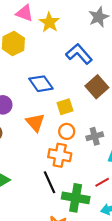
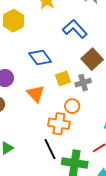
orange circle: (67, 131) -> (72, 106), moved
gray cross: (95, 136) -> (83, 83), moved

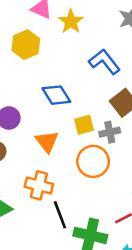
orange circle: (72, 106) -> (93, 161), size x1.6
orange cross: (59, 124) -> (39, 185), moved

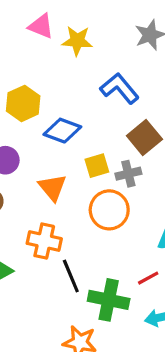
yellow star: (71, 21) -> (77, 41), turned -30
yellow hexagon: (26, 45) -> (23, 103), moved
blue diamond: (56, 95) -> (62, 131), turned -36

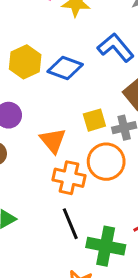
blue diamond: (62, 131) -> (65, 68), moved
orange cross: (44, 241) -> (69, 178), moved

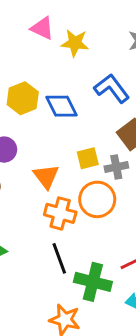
blue diamond: (65, 68) -> (61, 106), turned 40

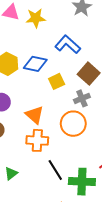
blue diamond: (61, 106) -> (35, 64), turned -40
yellow square: (88, 158) -> (57, 81), moved
orange cross: (60, 213) -> (37, 140), moved

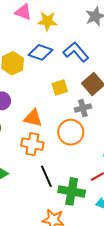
blue diamond: (35, 64) -> (40, 52), moved
orange triangle: (35, 115) -> (33, 118), turned -36

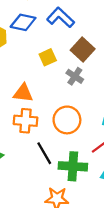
gray cross: (83, 108) -> (75, 76), turned -35
orange circle: (71, 132) -> (67, 120), moved

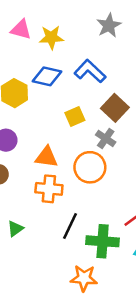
orange circle: (67, 120) -> (90, 167), moved
black line: (44, 153) -> (70, 226), turned 55

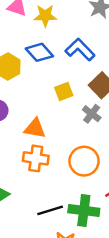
blue diamond: (47, 76) -> (39, 52), turned 32
orange circle: (90, 167) -> (84, 161), moved
black line: (70, 226) -> (50, 210), moved, turned 45

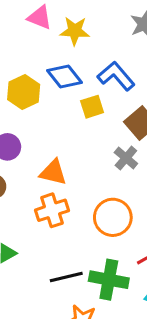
yellow square: (64, 92) -> (92, 107), moved
orange cross: (36, 158) -> (52, 210), turned -30

